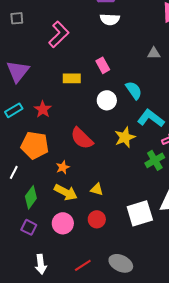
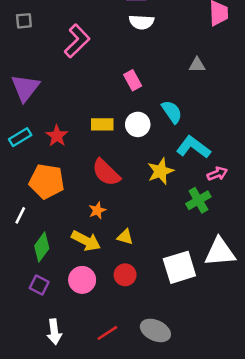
yellow rectangle: (72, 78) -> (102, 124), moved
orange star: (63, 167) -> (97, 210), moved

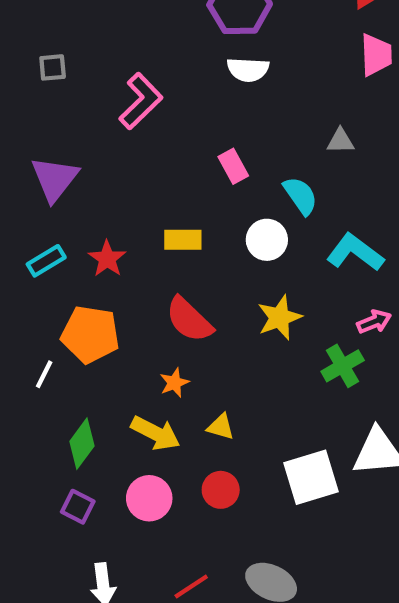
cyan semicircle: (172, 112) -> (300, 196), moved
white circle: (138, 124) -> (267, 240), moved
cyan L-shape: (193, 147) -> (355, 252), moved
white line: (20, 215) -> (44, 374), moved

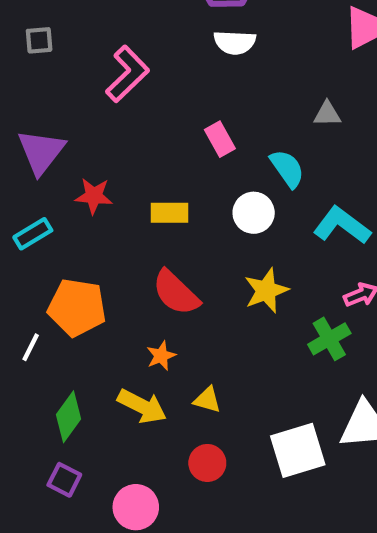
red star: (107, 259) -> (94, 196), moved, turned -30
pink circle: (149, 498) -> (136, 507), moved

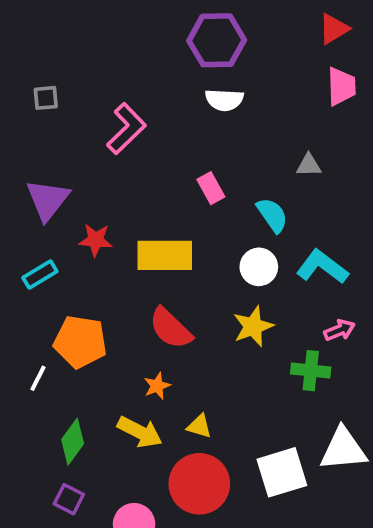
yellow rectangle: (169, 213) -> (165, 255), size x1.6
white circle: (254, 213) -> (259, 267), moved
green cross: (329, 339) -> (311, 371), turned 36
red circle: (207, 463) -> (199, 484), size x1.8

